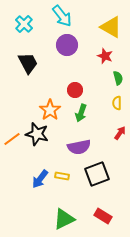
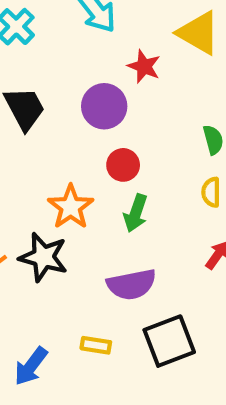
purple circle: (67, 45) -> (104, 106), moved
red star: (105, 56) -> (144, 66), moved
blue arrow: (40, 179) -> (31, 366), moved

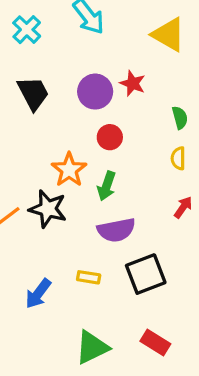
red star: (144, 66) -> (133, 83), moved
green arrow: (136, 213) -> (107, 186), moved

